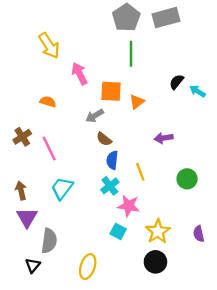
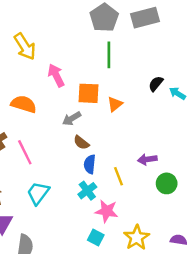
orange semicircle: (48, 102) -> (24, 104), size x1.5
purple arrow: (164, 138) -> (147, 159), moved
purple semicircle: (199, 234) -> (179, 240), turned 112

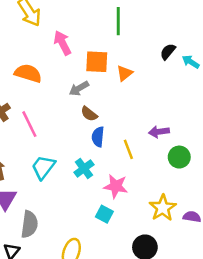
cyan cross: (87, 191) -> (84, 168), moved
yellow star: (137, 238) -> (163, 208), moved

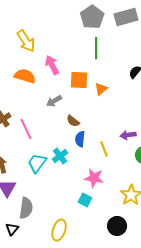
orange semicircle: (28, 73) -> (25, 76), moved
gray arrow: (79, 88) -> (54, 101), moved
cyan cross: (84, 168) -> (60, 156), moved

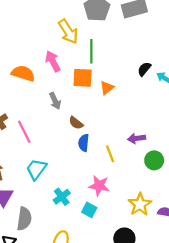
yellow arrow: (26, 41) -> (68, 32), moved
green line: (96, 48) -> (91, 51), moved
gray arrow: (54, 101) -> (55, 101), turned -84
cyan cross: (60, 156) -> (62, 197), moved

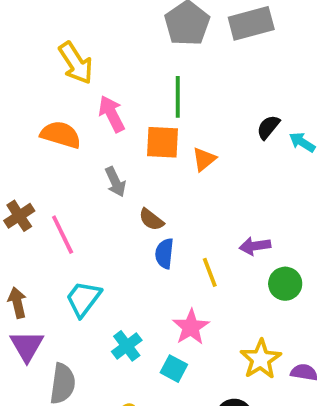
yellow arrow: (68, 32) -> (76, 63), moved
pink star: (99, 186) -> (191, 327), turned 30

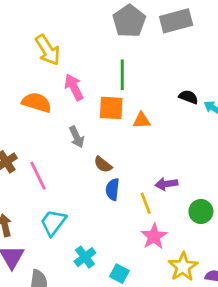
black semicircle: (268, 127) -> (188, 97), turned 72
orange triangle: (204, 159) -> (142, 120), turned 36
purple arrow: (255, 246) -> (166, 184), moved
pink star: (191, 327) -> (154, 236), moved

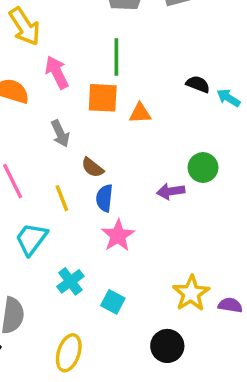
yellow line: (146, 203) -> (62, 198), moved
green circle: (201, 211) -> (203, 168), moved
pink star: (154, 236) -> (118, 235), moved

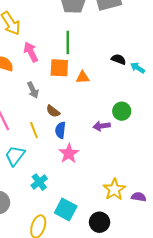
cyan square: (113, 302) -> (66, 210), moved, size x1.5

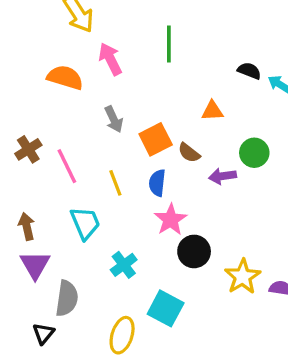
orange square: (59, 68) -> (156, 139), moved, turned -30
orange triangle: (83, 77) -> (212, 111), moved
brown semicircle: (53, 111) -> (189, 153), moved
cyan trapezoid: (15, 156) -> (85, 223), turned 120
black circle: (100, 222) -> (194, 251), moved

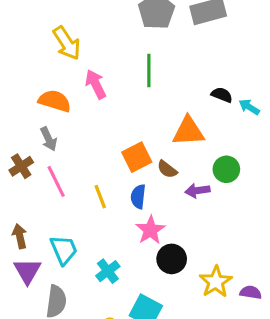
orange triangle: (212, 111) -> (188, 131), size x1.6
gray arrow: (114, 119) -> (49, 139), moved
cyan trapezoid: (85, 223) -> (64, 250), moved

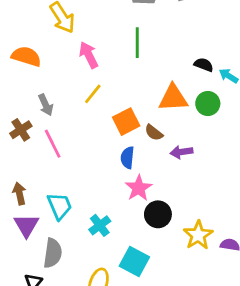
orange semicircle: (55, 101) -> (26, 56), moved
green circle: (226, 169) -> (208, 104), moved
yellow line: (100, 197) -> (93, 94), moved, turned 60

